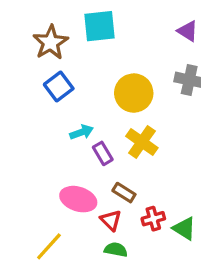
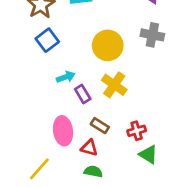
pink ellipse: (78, 199) -> (63, 131), turned 64
red cross: (153, 219) -> (137, 131), moved
red triangle: (111, 220) -> (89, 148), turned -30

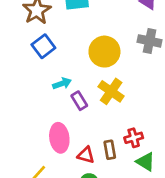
brown rectangle: (100, 126) -> (110, 150), moved, turned 48

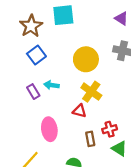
cyan arrow: (62, 83) -> (51, 85), turned -152
purple rectangle: (79, 101) -> (33, 92), moved
red triangle: (86, 155) -> (79, 111), moved

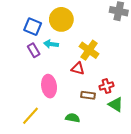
blue square: (36, 55) -> (33, 27), moved, turned -30
yellow circle: (86, 59) -> (61, 19), moved
brown rectangle: (90, 139) -> (88, 95), turned -72

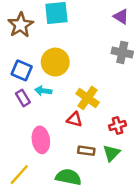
red cross: (106, 86) -> (117, 126), moved
green triangle: (116, 105) -> (111, 153), moved, turned 42
green semicircle: (73, 118) -> (68, 177), size x1.5

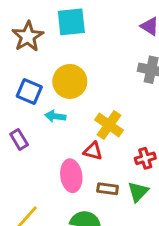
purple rectangle: (23, 98) -> (19, 139), moved
pink ellipse: (41, 140) -> (71, 176), moved

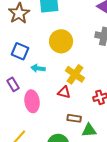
yellow circle: (70, 81) -> (61, 41), moved
pink ellipse: (71, 176) -> (32, 101), moved
green triangle: (138, 192) -> (89, 130), moved, turned 42

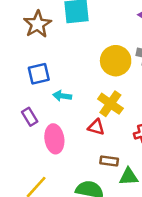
yellow circle: (61, 41) -> (116, 61), moved
blue square: (20, 51) -> (39, 74), turned -36

